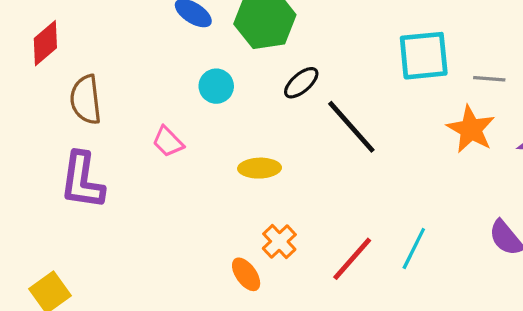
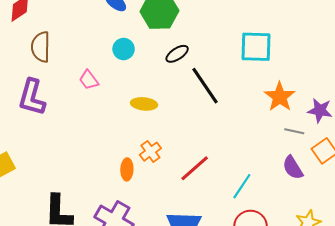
gray line: (489, 79) -> (294, 131), moved
cyan line: (414, 249) -> (242, 186), moved
orange ellipse: (246, 274) -> (127, 169), turned 30

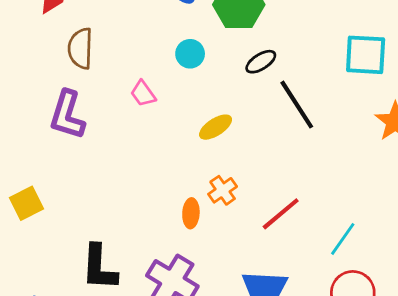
yellow ellipse: (144, 104) -> (216, 127), turned -40

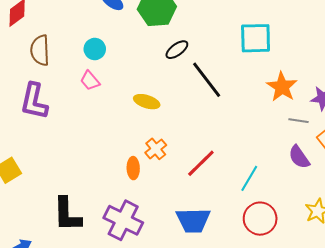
cyan circle: (190, 54) -> (95, 49), moved
yellow ellipse: (216, 127) -> (147, 102), turned 55

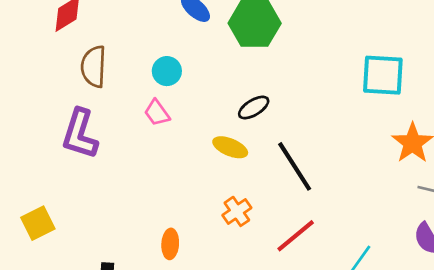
black ellipse: (177, 50) -> (254, 108), moved
black line: (207, 80) -> (295, 166), moved
orange ellipse: (133, 168) -> (170, 244), moved

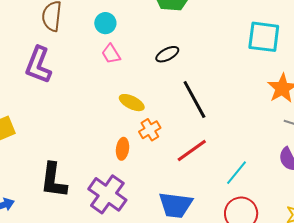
pink trapezoid: (157, 113) -> (111, 54), moved
yellow ellipse: (230, 147) -> (132, 103), moved
orange ellipse: (170, 244) -> (122, 149), moved

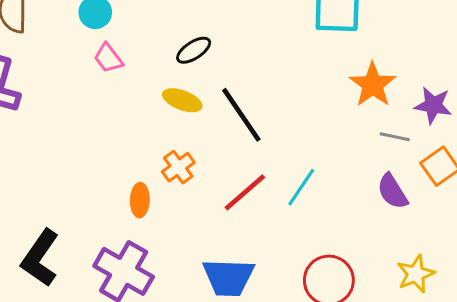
yellow ellipse: (132, 103) -> (182, 100), moved
cyan line: (237, 173) -> (301, 187), moved
black L-shape: (54, 180) -> (40, 258), turned 33

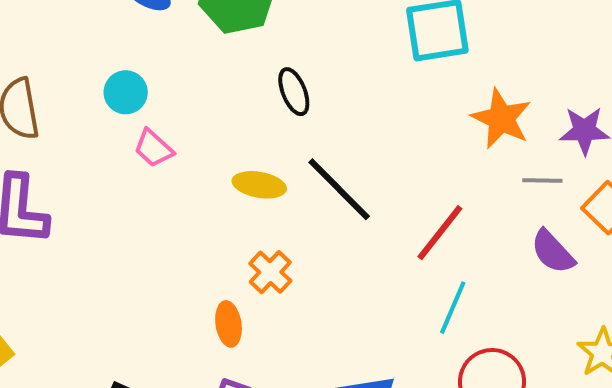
black ellipse: (194, 50) -> (294, 92), moved, turned -68
cyan line: (301, 187) -> (453, 308), moved
red line: (245, 192) -> (440, 233), moved

